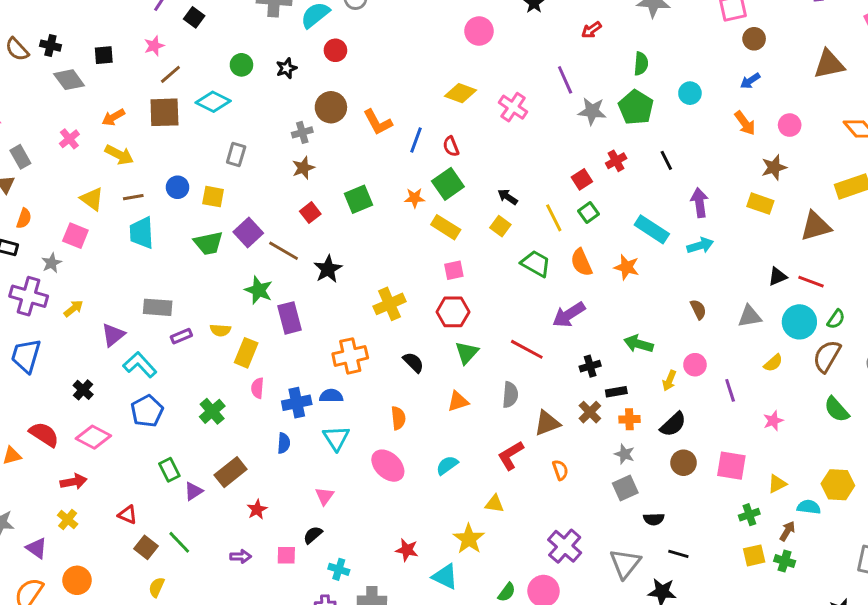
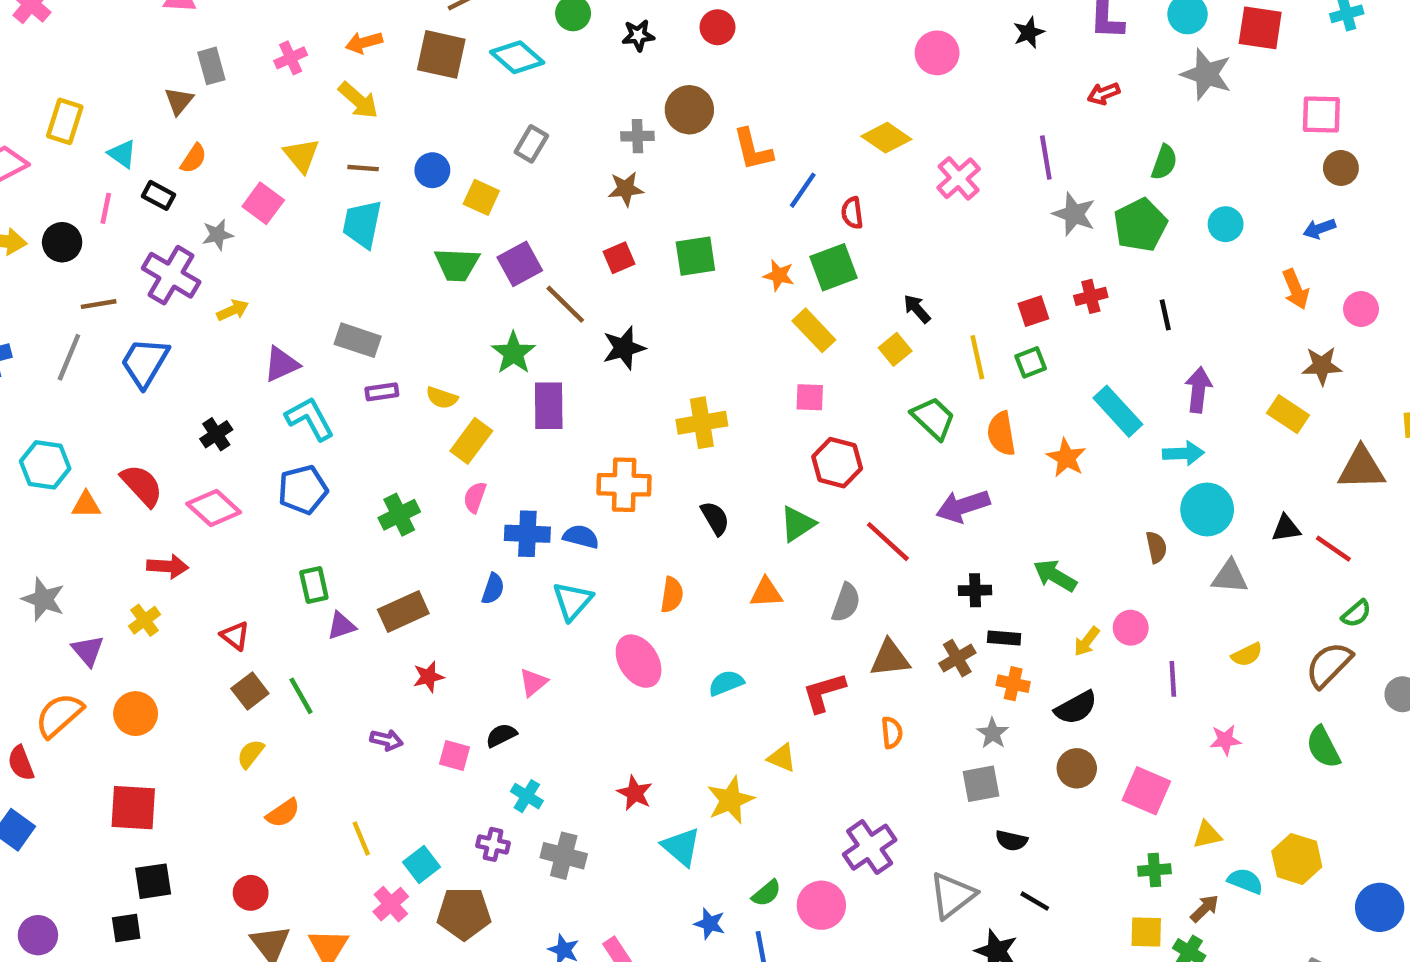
red hexagon: (453, 312) -> (837, 463), moved
cyan circle: (799, 322) -> (1207, 509), moved

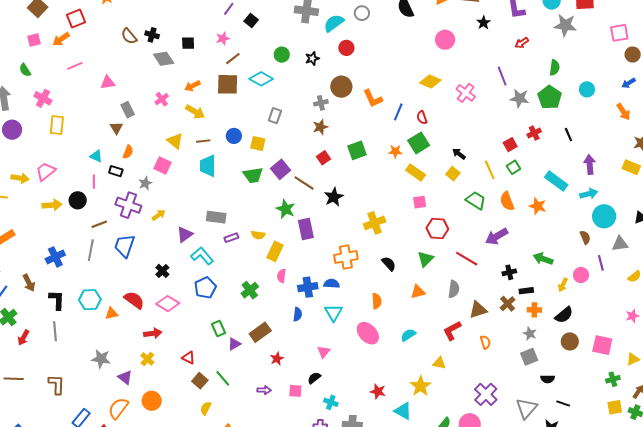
yellow rectangle: (65, 121) -> (57, 125), moved
purple line: (1173, 679) -> (601, 263), moved

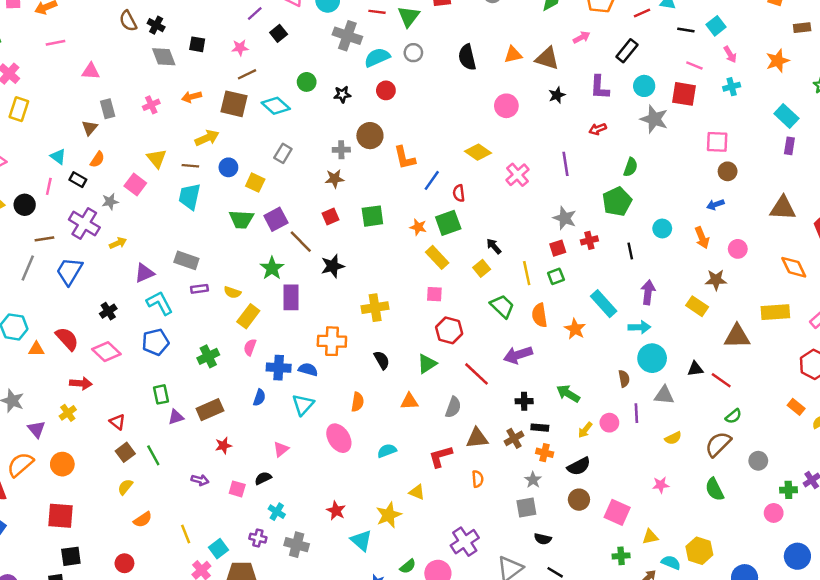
cyan circle: (587, 89) -> (662, 228), moved
gray star: (520, 98) -> (565, 218), moved
yellow arrow: (195, 112) -> (207, 138), moved, turned -66

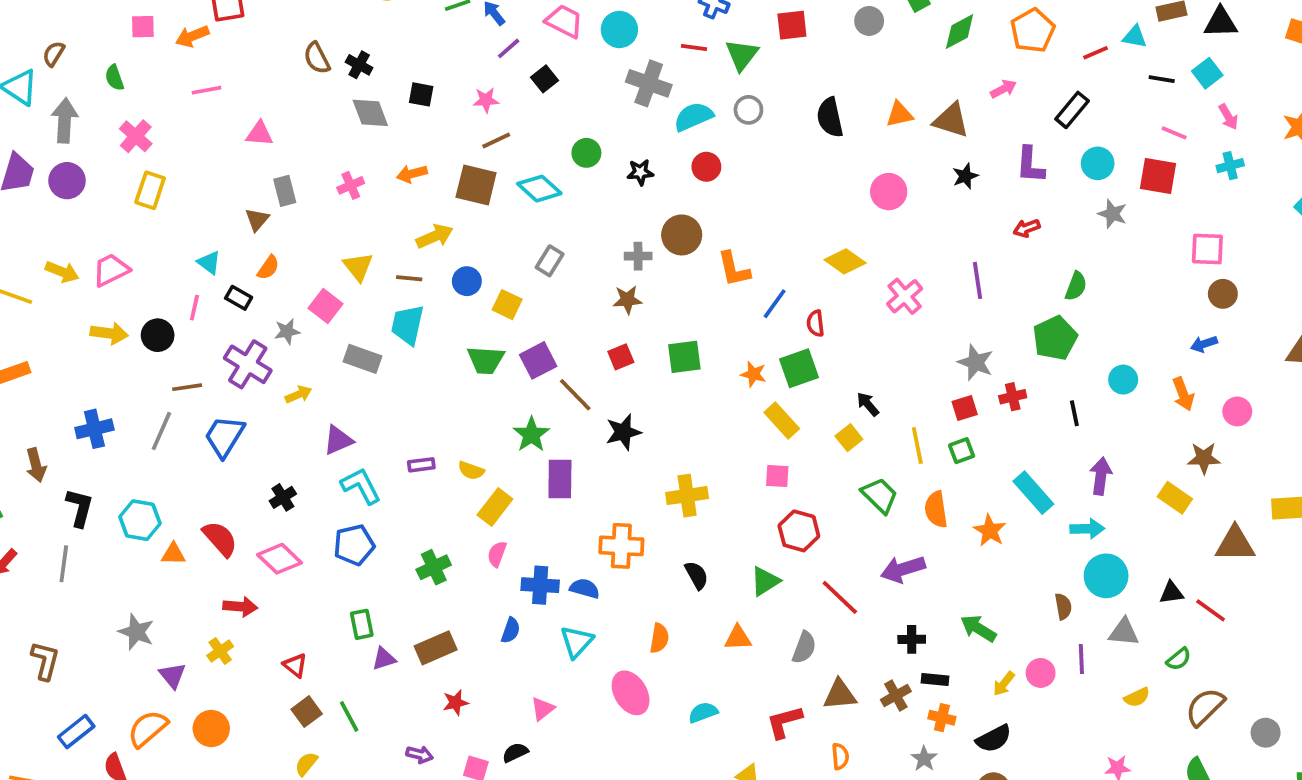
gray star: (654, 119) -> (1112, 214), size x0.7
gray rectangle: (186, 260) -> (362, 359), moved
green semicircle: (733, 416) -> (1179, 659), moved

